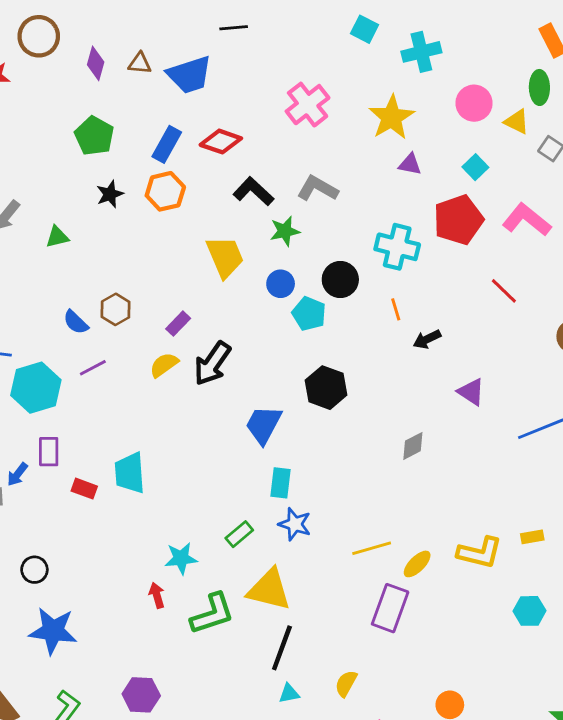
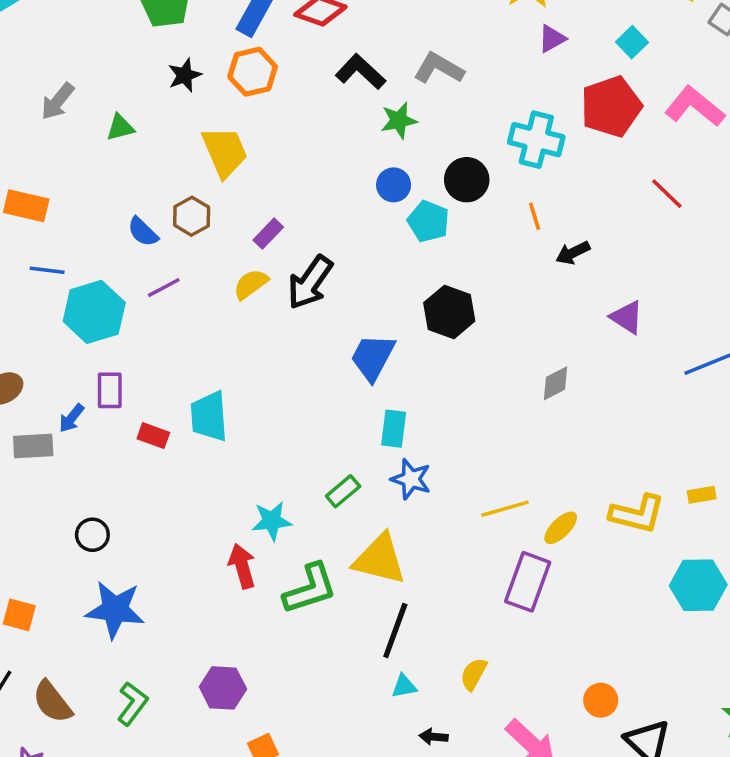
purple triangle: (410, 164) -> (552, 39), turned -40
yellow trapezoid: (225, 257) -> (225, 152), moved
red arrow: (157, 595) -> (242, 566), size x1.4
cyan hexagon: (529, 611) -> (698, 585), size x1.4

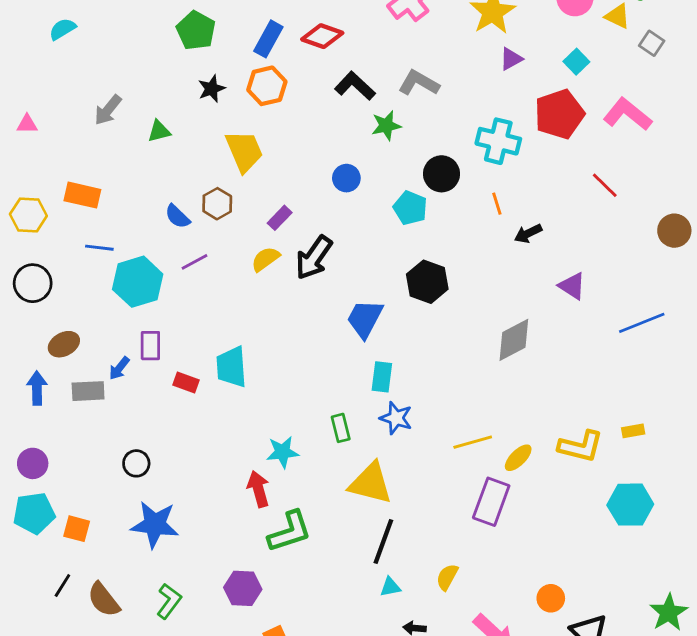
blue circle: (394, 185) -> (346, 178), moved
gray diamond: (555, 383) -> (514, 340), size x1.5
green rectangle: (343, 491) -> (341, 428), turned -64
green L-shape: (310, 589) -> (290, 532), moved

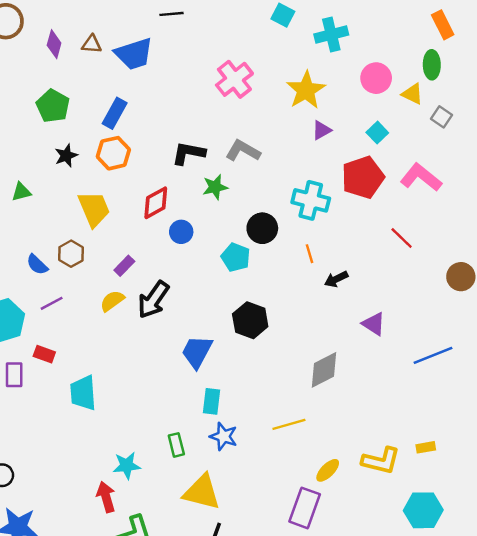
red diamond: (322, 36) -> (156, 203), moved, turned -48
black L-shape: (355, 86) -> (188, 153), turned -32
red rectangle: (186, 383) -> (44, 354), moved
yellow line: (473, 442) -> (289, 424), moved

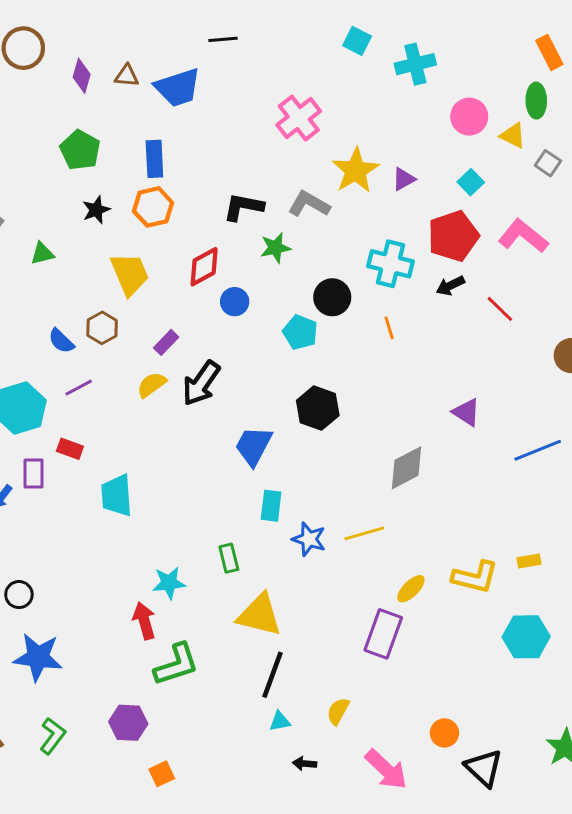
yellow star: (306, 90) -> (356, 170), moved
blue rectangle: (115, 113) -> (154, 159), turned -32
black arrow: (336, 279) -> (450, 286), moved
blue star: (224, 436) -> (309, 539), moved

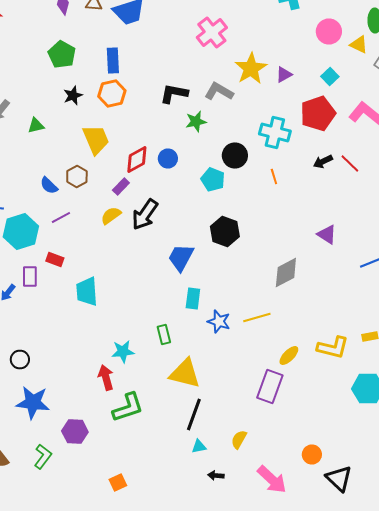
red diamond: (204, 267) -> (137, 160), moved
black arrow: (450, 286) -> (323, 162), moved
purple hexagon: (128, 723) -> (75, 432), moved

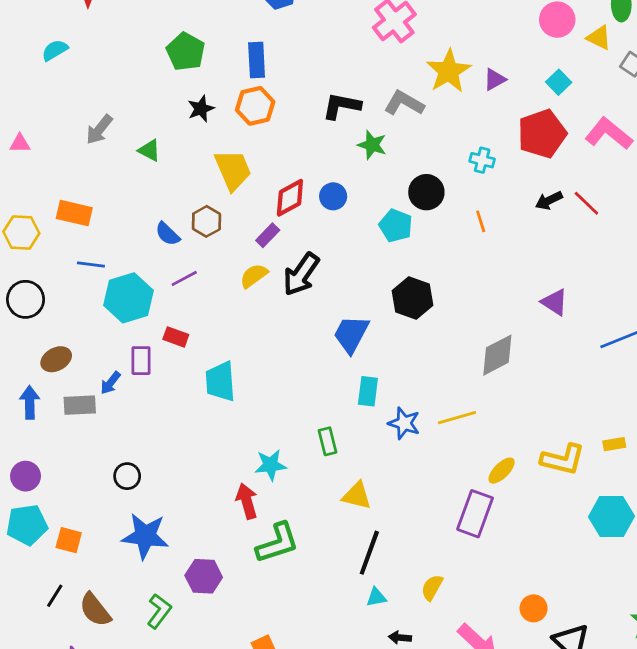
green star: (196, 122) -> (372, 145), turned 30
green triangle: (36, 126) -> (149, 150), turned 42
cyan cross: (275, 132) -> (482, 160), size x0.6
yellow triangle: (185, 374) -> (357, 496), size x0.7

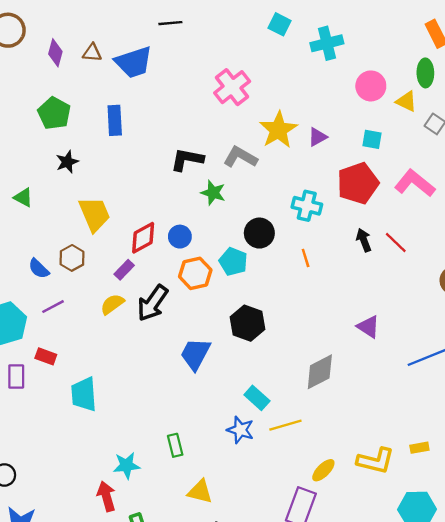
cyan square: (559, 82) -> (372, 139), turned -36
orange hexagon: (255, 106) -> (195, 273), moved
cyan cross: (482, 160) -> (307, 206), size x1.4
black arrow: (549, 201) -> (364, 240), turned 95
cyan rectangle: (368, 391) -> (257, 398), moved, turned -55

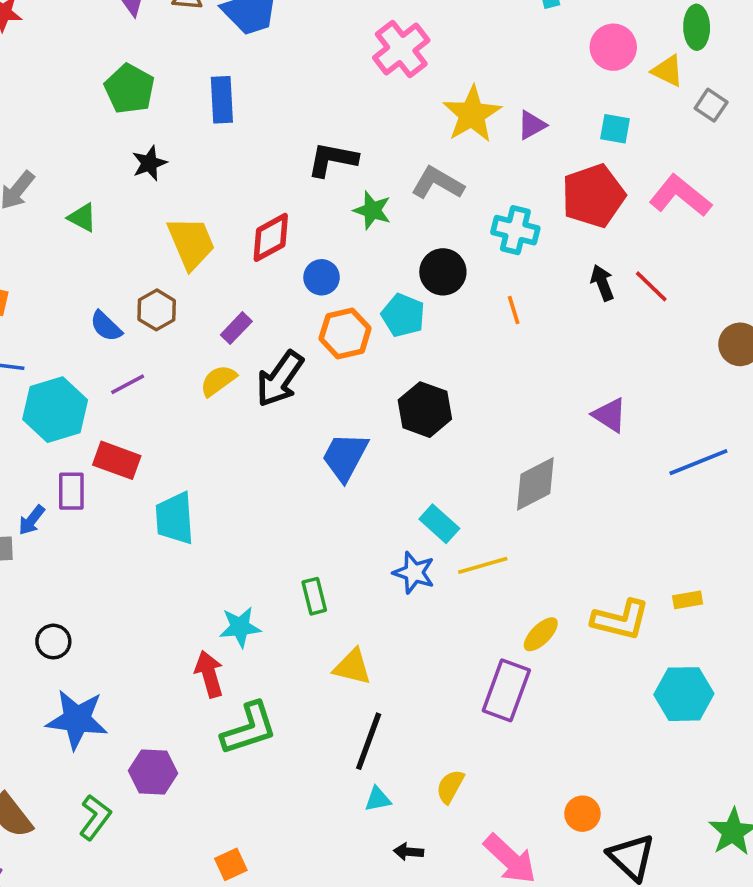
gray L-shape: (240, 157) -> (437, 183), moved
red diamond: (143, 238) -> (271, 237), moved
red rectangle: (46, 356) -> (117, 460), size x1.4

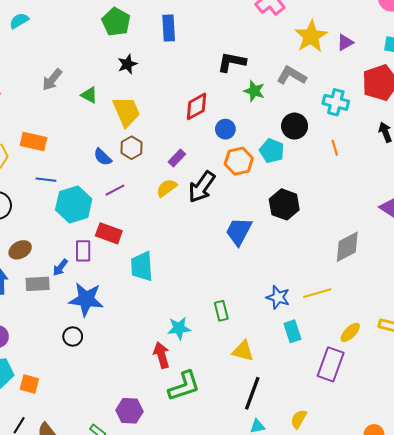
yellow trapezoid: (191, 243) -> (126, 112), moved
cyan rectangle: (439, 524) -> (292, 331), moved, turned 30
blue star: (77, 719) -> (86, 299), moved

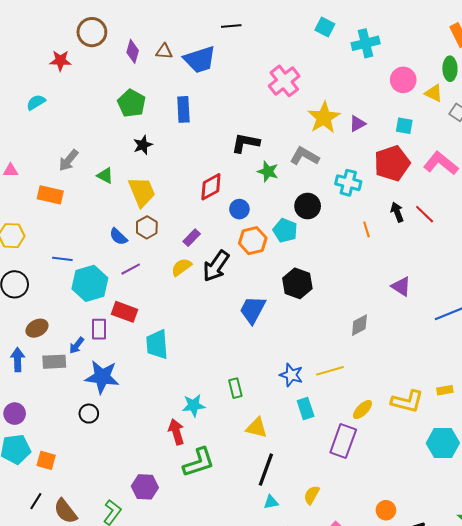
orange rectangle: (34, 142) -> (50, 195), moved
orange line: (335, 148) -> (367, 229), moved
gray diamond: (347, 247) -> (359, 325), size x0.7

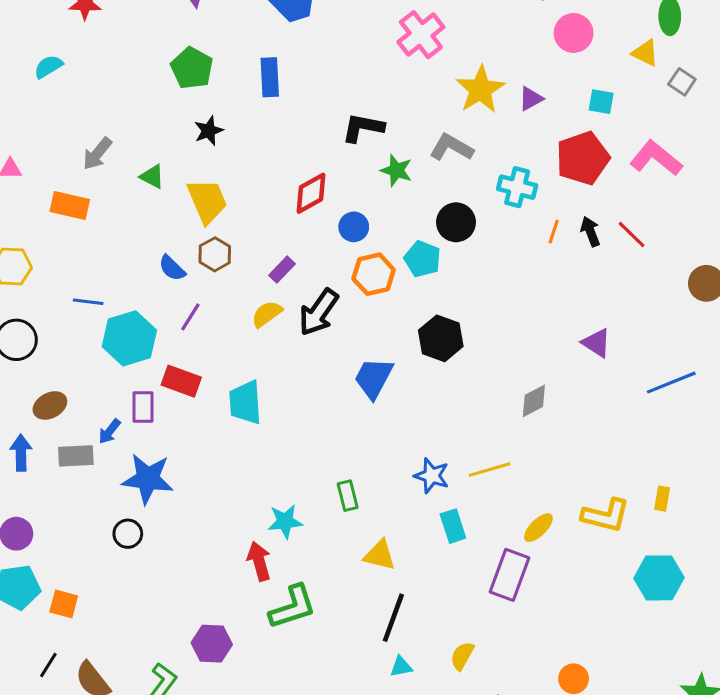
pink circle: (403, 80) -> (574, 33), moved
orange line: (367, 229) -> (554, 231), moved, turned 35
purple line: (131, 269) -> (190, 317), turned -30
cyan trapezoid: (157, 344) -> (245, 402), moved
yellow rectangle: (445, 390) -> (662, 499), turned -70

